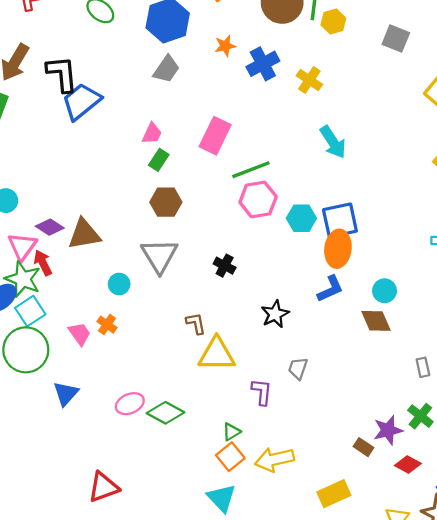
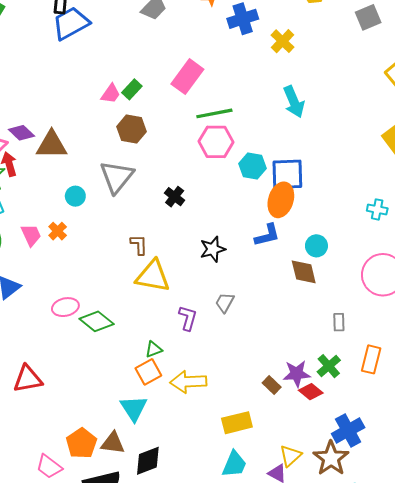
gray square: (396, 38) -> (368, 17), turned 35
pink trapezoid: (152, 133) -> (111, 94), moved
red diamond: (408, 464) -> (311, 392), moved

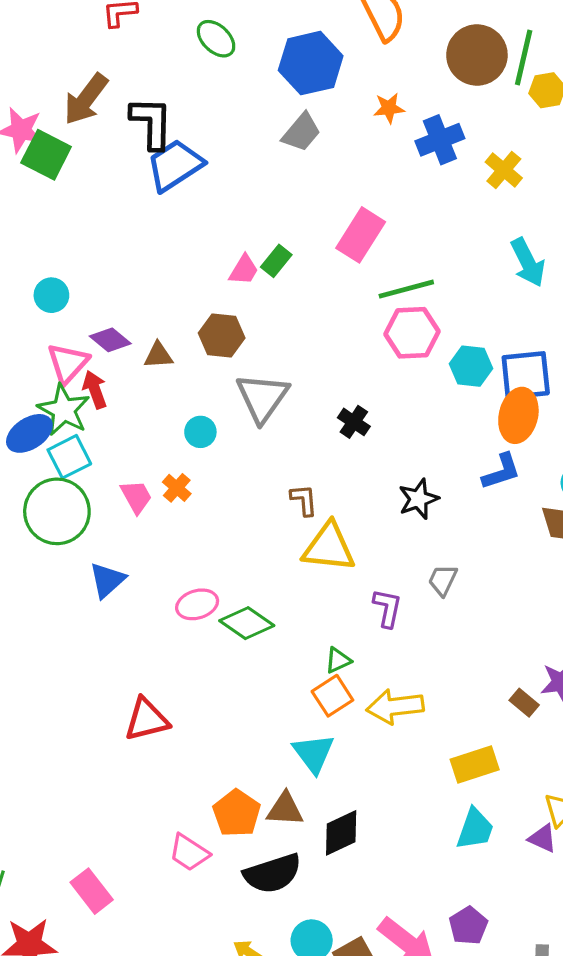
brown hexagon: (131, 129) -> (222, 336), moved
brown triangle: (52, 145) -> (158, 355), size x0.6

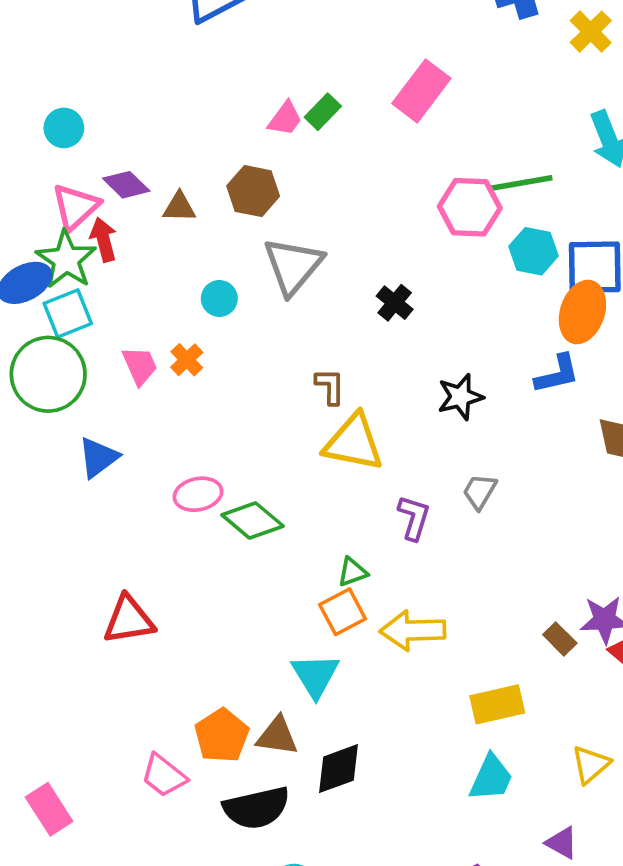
green line: (406, 289) -> (521, 183), moved
purple triangle: (543, 838) -> (562, 843), moved

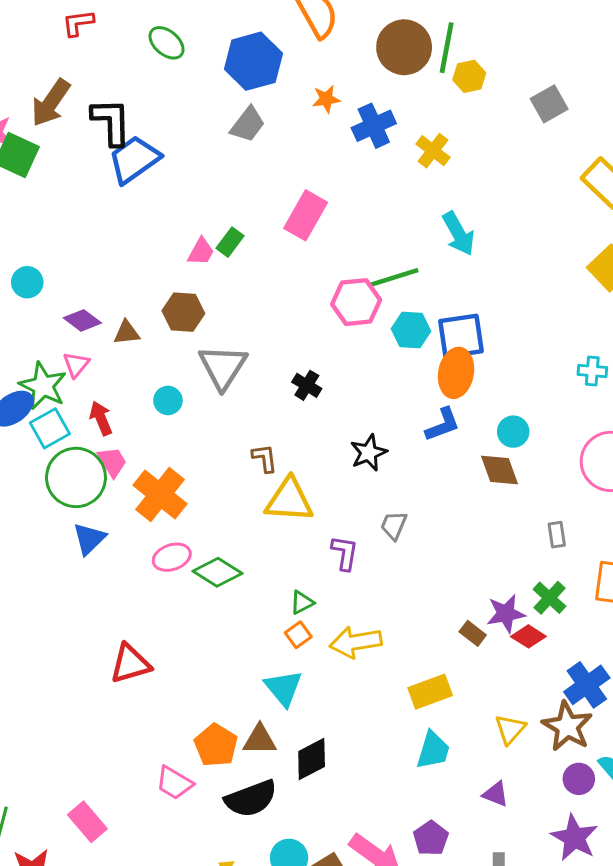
pink triangle: (76, 207) -> (76, 365), moved, size x0.7
red arrow: (104, 240) -> (101, 418), moved
orange cross: (187, 360) -> (160, 494), moved, size x2.0
green circle: (48, 374) -> (76, 477), moved
orange square: (343, 612) -> (298, 635), size x0.7

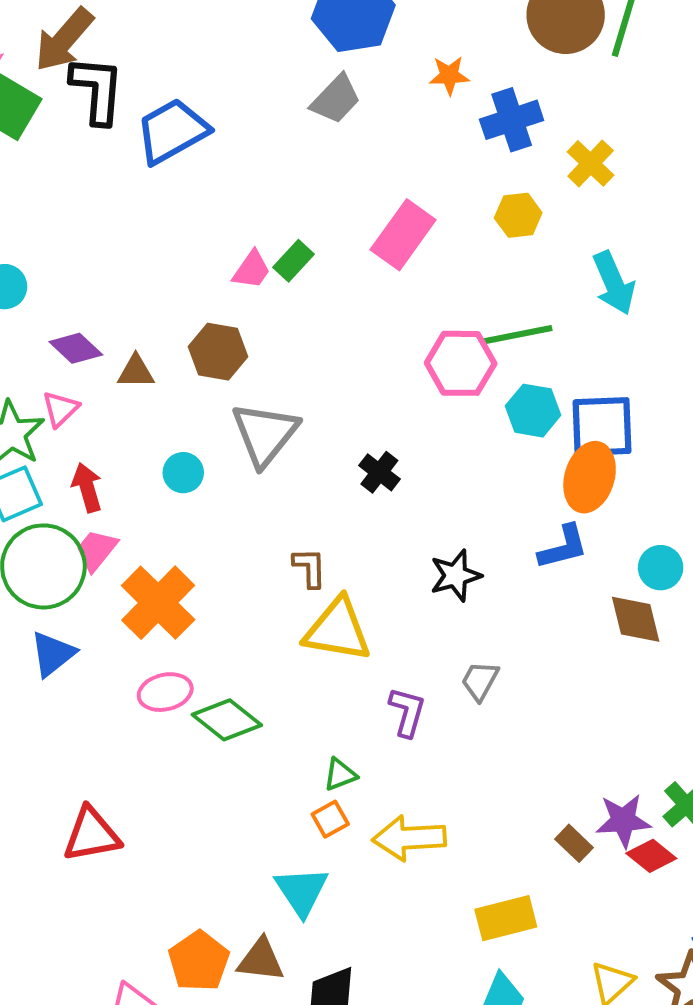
yellow hexagon: (469, 76) -> (518, 215), moved
black L-shape: (111, 122) -> (97, 90), moved
pink trapezoid: (112, 462) -> (96, 550), turned -116

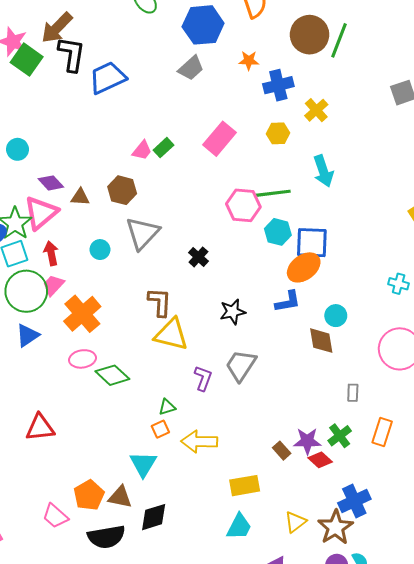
pink triangle: (61, 409) -> (41, 213), size x1.8
orange ellipse: (590, 477) -> (304, 267), turned 32
brown L-shape: (310, 568) -> (160, 302), size x1.4
gray trapezoid: (480, 681) -> (241, 365), size x1.6

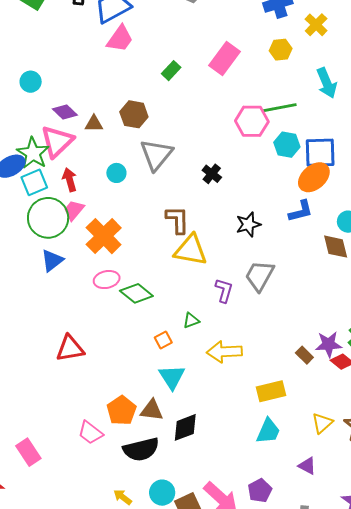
pink trapezoid: (142, 150) -> (120, 39), moved, size x1.4
orange square: (160, 429) -> (163, 340), moved

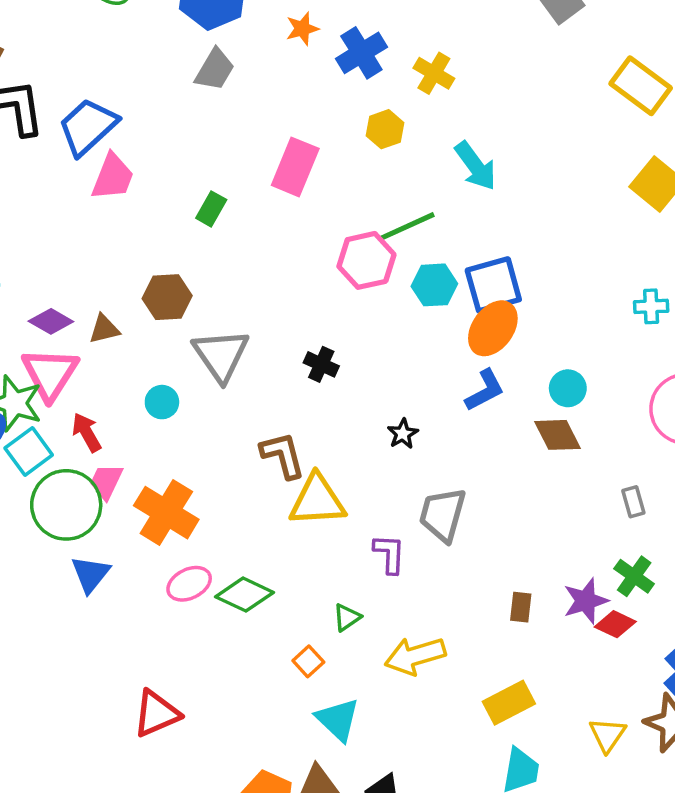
black star: (248, 224) -> (403, 434), size x0.7
brown rectangle: (304, 355) -> (521, 607), moved, turned 66

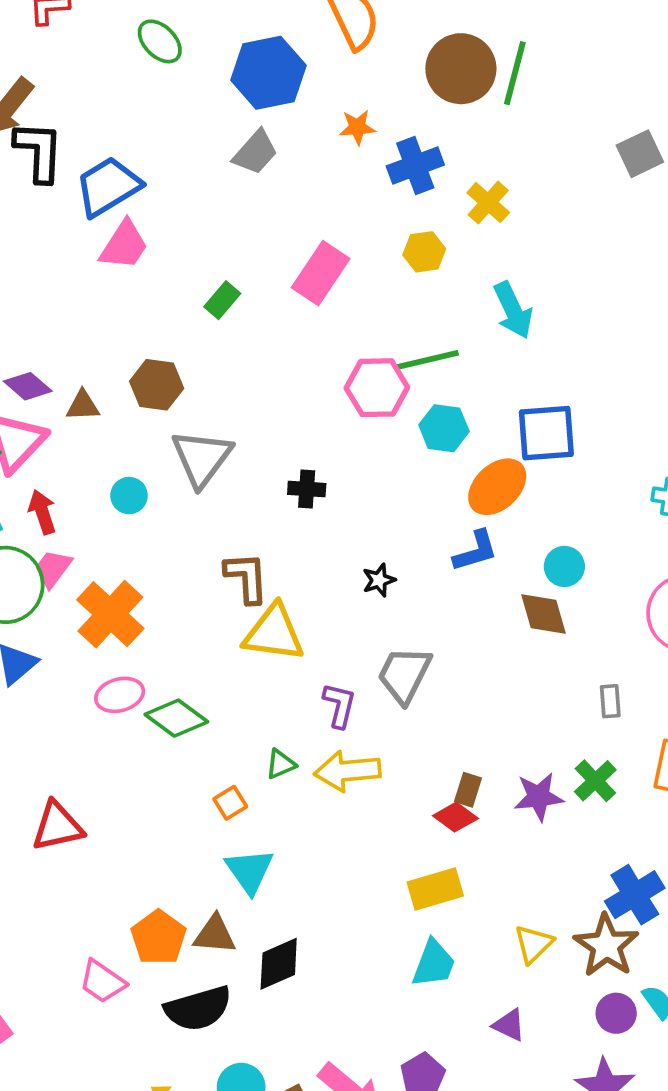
blue square: (493, 285) -> (546, 433), moved
black cross: (321, 364) -> (307, 489), turned -32
red diamond: (615, 624) -> (455, 817), moved
yellow arrow: (415, 656) -> (348, 771), moved

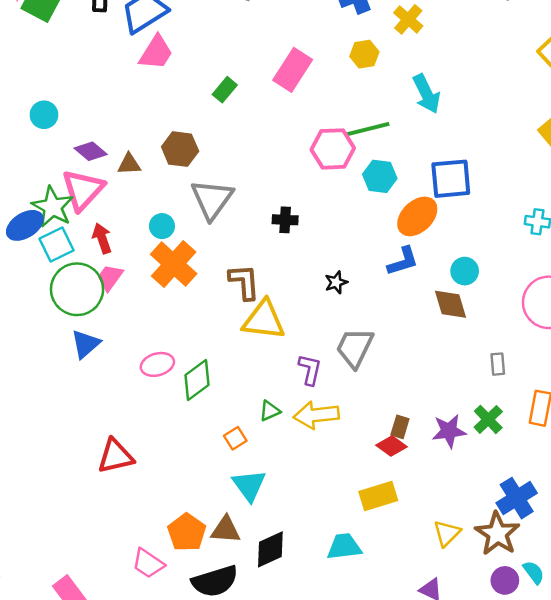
orange cross: (110, 614) -> (174, 264), moved
green diamond: (176, 718) -> (197, 380), turned -72
cyan trapezoid: (434, 964) -> (344, 547), moved, turned -117

